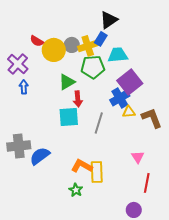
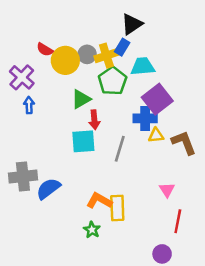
green pentagon: (93, 67) -> (112, 81), turned -30
blue cross: (120, 98) -> (145, 118), turned 30

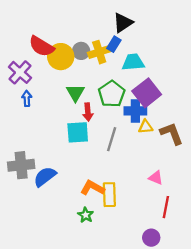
red semicircle: (45, 50) -> (41, 46), size x1.6
green pentagon: (112, 81) -> (112, 94), moved
green triangle: (81, 99) -> (75, 93), turned -30
pink triangle: (167, 190) -> (156, 178), turned -35

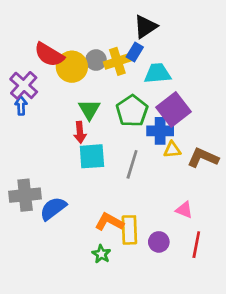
blue arrow: (27, 98) -> (21, 106), moved
red arrow: (88, 112) -> (80, 132), moved
brown L-shape: (172, 134) -> (203, 158), turned -45
purple circle: (151, 238) -> (159, 242), moved

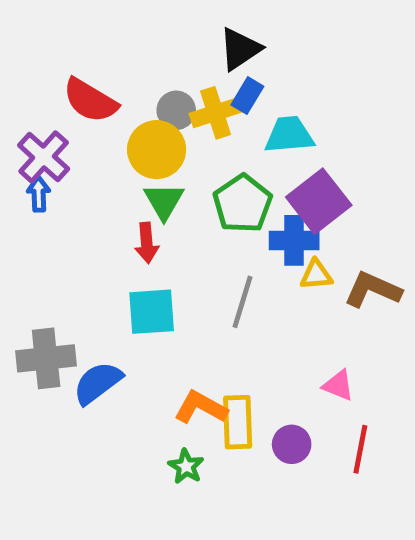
black triangle: (145, 27) -> (240, 49), moved
yellow circle: (72, 67) -> (157, 150), moved
cyan square: (92, 156) -> (152, 312), moved

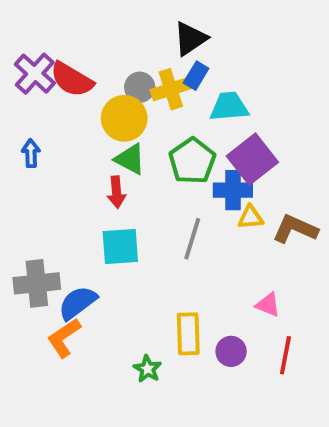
purple cross: (44, 157) -> (35, 74), moved
green triangle: (164, 201) -> (130, 159), turned -32
orange L-shape: (201, 407) -> (64, 338), moved, turned -63

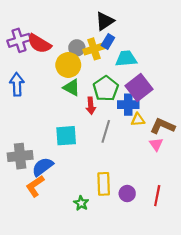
purple cross: (35, 74) -> (19, 40), turned 30
blue arrow: (31, 153) -> (17, 84), size x1.5
red arrow: (116, 192) -> (91, 106), moved
pink triangle: (268, 305) -> (156, 144), moved, turned 32

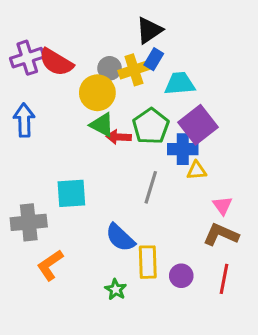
red arrow: (91, 106) -> (119, 137), moved, turned 98
brown L-shape: (163, 126) -> (221, 235), moved
cyan square: (66, 136) -> (71, 193), moved
blue semicircle: (43, 167) -> (120, 238), moved, turned -100

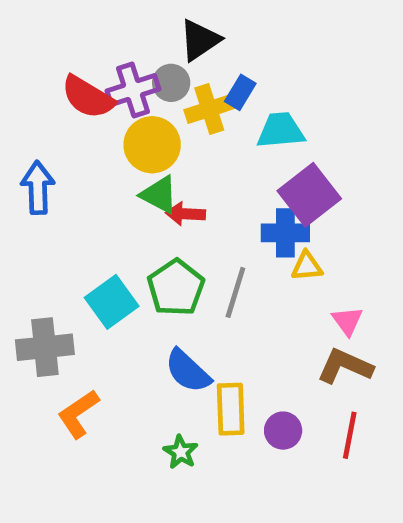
black triangle: (149, 30) -> (200, 40), moved
purple cross: (27, 58) -> (133, 90), moved
gray circle: (110, 68) -> (171, 83), moved
green pentagon: (151, 126) -> (176, 288), moved
cyan square: (71, 193) -> (112, 302), turned -32

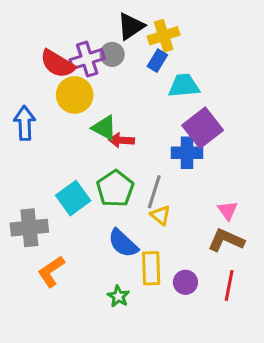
yellow cross: (209, 109) -> (164, 36), moved
yellow circle: (152, 145) -> (75, 95), moved
yellow triangle: (307, 266) -> (160, 215), moved, turned 45

